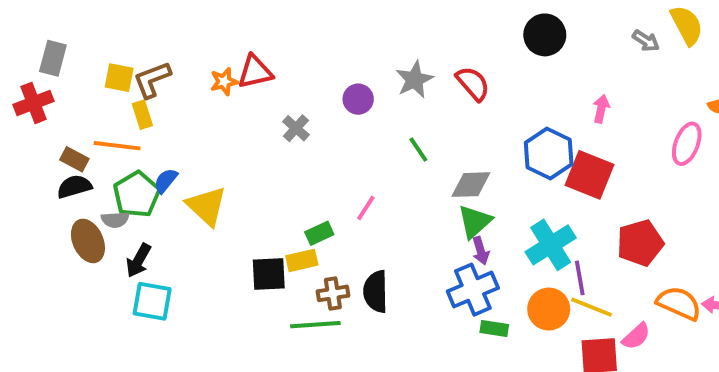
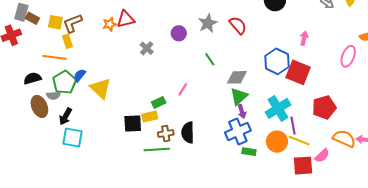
brown rectangle: (74, 159) -> (32, 18), moved

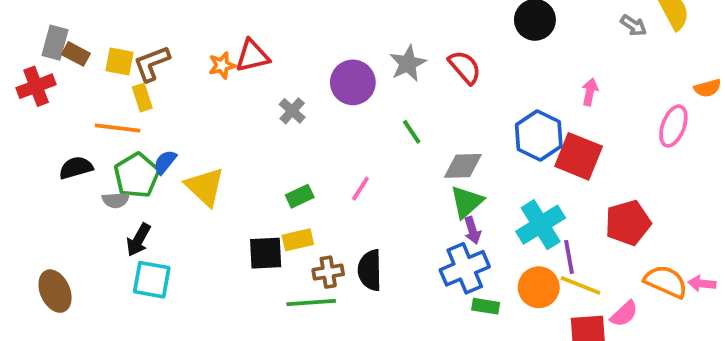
purple circle: (179, 33) -> (353, 82), size x1.5
green rectangle: (159, 102) -> (300, 196), moved
brown ellipse: (39, 106) -> (55, 291), moved

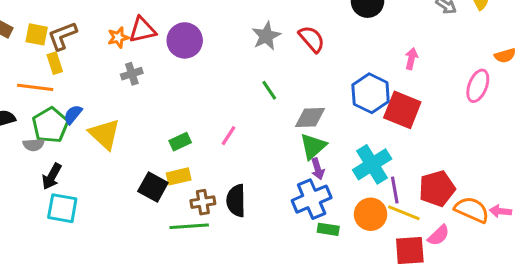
purple circle: (353, 82) -> (185, 40), moved
gray cross: (292, 111) -> (132, 74), moved, turned 30
red pentagon: (628, 223) -> (437, 189), moved
black square: (266, 253) -> (153, 187), turned 32

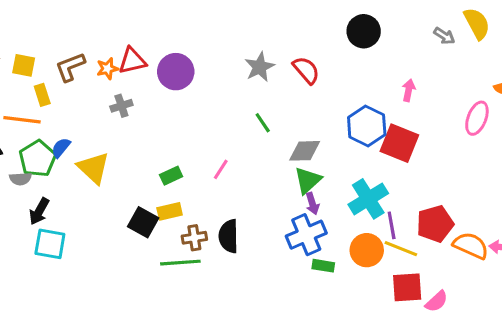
brown L-shape: (62, 36) -> (70, 67), moved
pink semicircle: (439, 235) -> (437, 301), moved

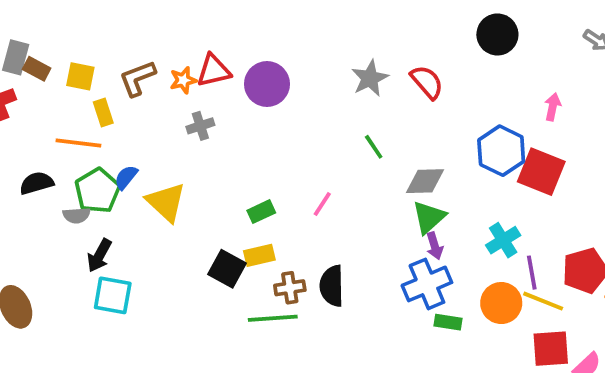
cyan cross: (368, 199) -> (503, 240), size x0.7

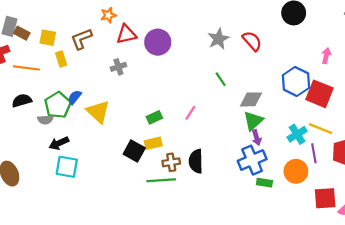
orange star: (183, 80) -> (108, 15), moved
orange line: (78, 143) -> (26, 68), moved
black arrow: (99, 255) -> (59, 143), turned 36
yellow line: (543, 301) -> (321, 129), moved

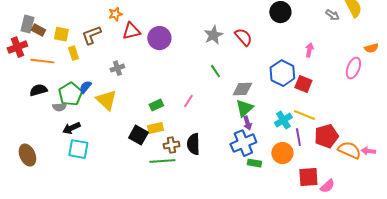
gray cross: (118, 67) -> (117, 68), moved
red square: (319, 94) -> (303, 84), size x0.7

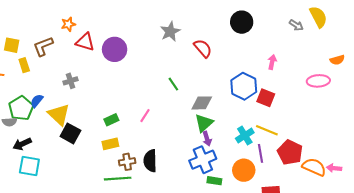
red triangle: (131, 31) -> (85, 42), turned 30
gray star: (213, 35) -> (170, 32), moved
pink ellipse: (353, 68) -> (318, 81), turned 65
black square: (138, 135) -> (70, 133), moved
red pentagon: (326, 136) -> (290, 152), turned -30

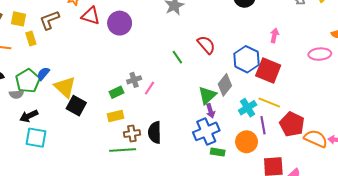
red semicircle: (203, 48) -> (206, 45), moved
gray cross: (70, 81) -> (134, 80), moved
red square: (266, 98) -> (268, 71), size x1.4
gray diamond: (202, 103) -> (225, 85), moved, turned -50

